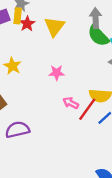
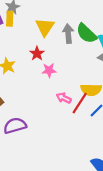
gray arrow: (96, 18) -> (68, 34), moved
red star: (27, 24) -> (37, 53), moved

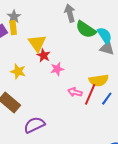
yellow triangle: (45, 27) -> (37, 43), moved
gray arrow: (68, 34) -> (70, 13), moved

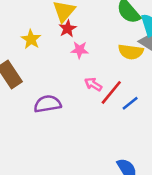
yellow semicircle: (99, 80) -> (131, 52), moved
purple semicircle: (34, 125) -> (47, 104), moved

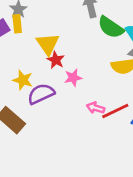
red line: (111, 92) -> (115, 111), turned 40
purple semicircle: (47, 104) -> (41, 94), moved

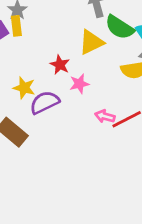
yellow triangle: (48, 44) -> (91, 42), moved, turned 40

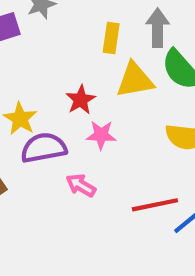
yellow rectangle: (16, 26) -> (111, 38), moved
pink arrow: (105, 116) -> (81, 185), moved

